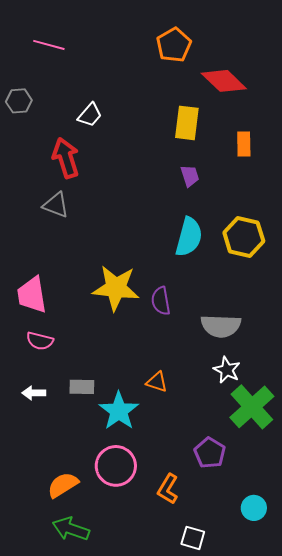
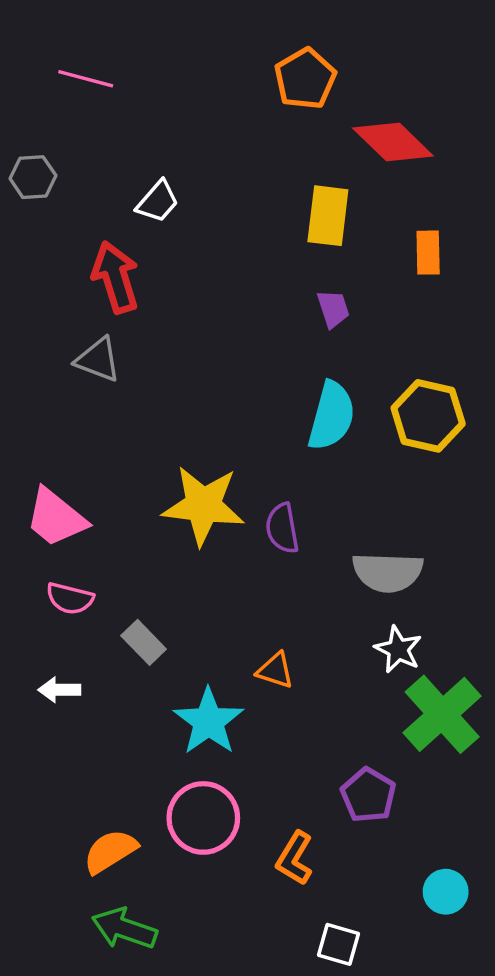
pink trapezoid: (32, 295) -> (56, 518), turned -42
gray rectangle: (82, 387) -> (144, 642), moved, turned 45

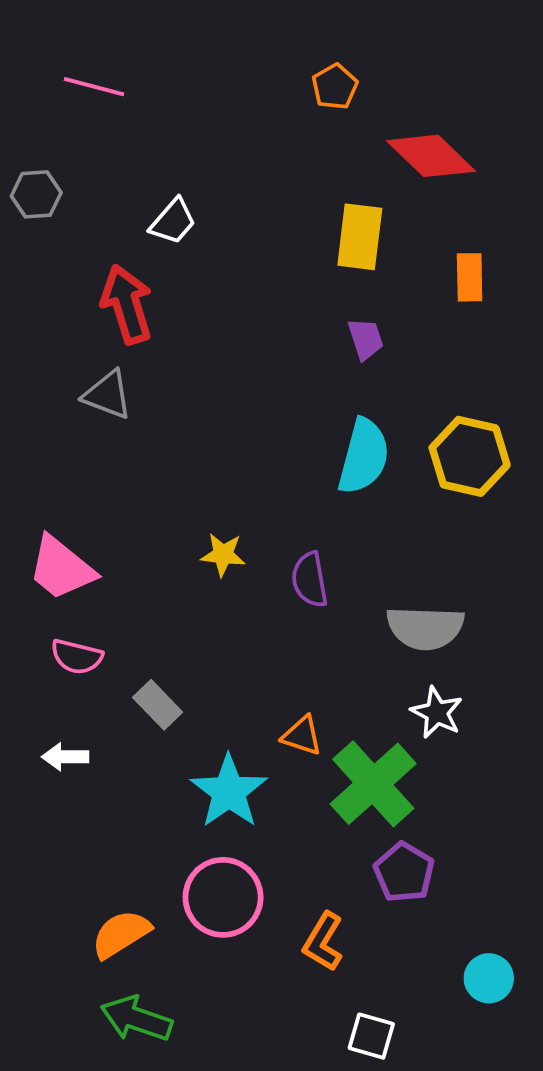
orange pentagon: (305, 79) -> (335, 87), size x0.7
yellow star: (203, 505) -> (223, 555), size x0.5
green cross: (442, 714) -> (373, 784), moved

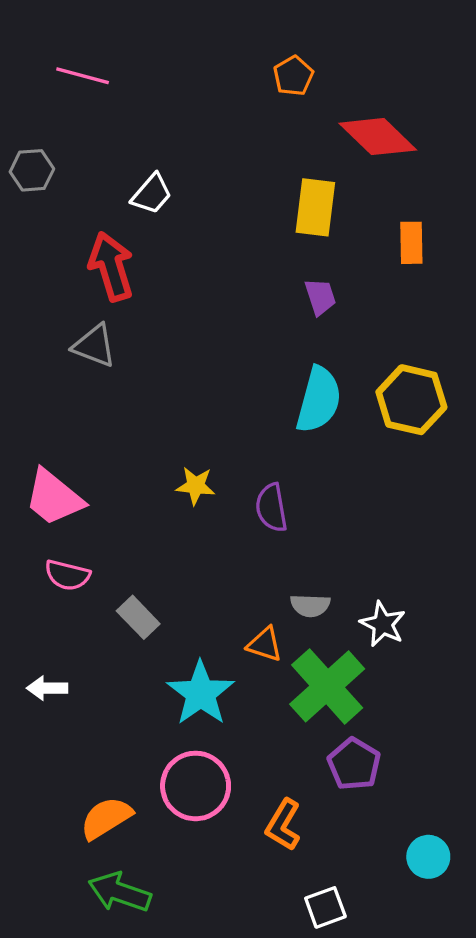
gray semicircle: (425, 628) -> (310, 605), moved, size x0.6
white arrow: (65, 757) -> (47, 688), moved
white square: (371, 1036) -> (325, 907), turned -36

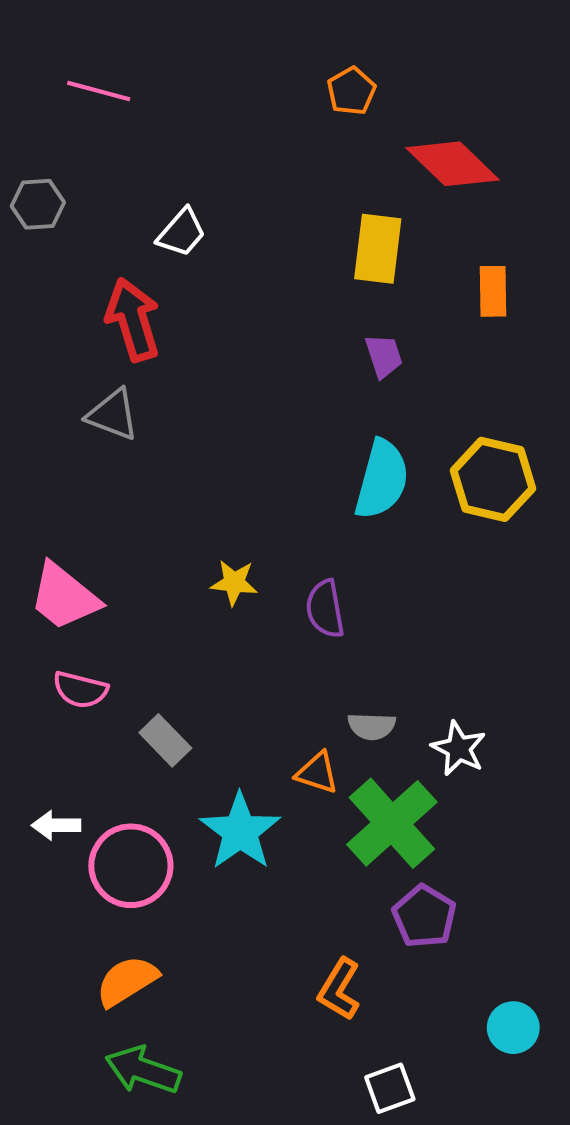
pink circle: (196, 786) -> (131, 866), moved

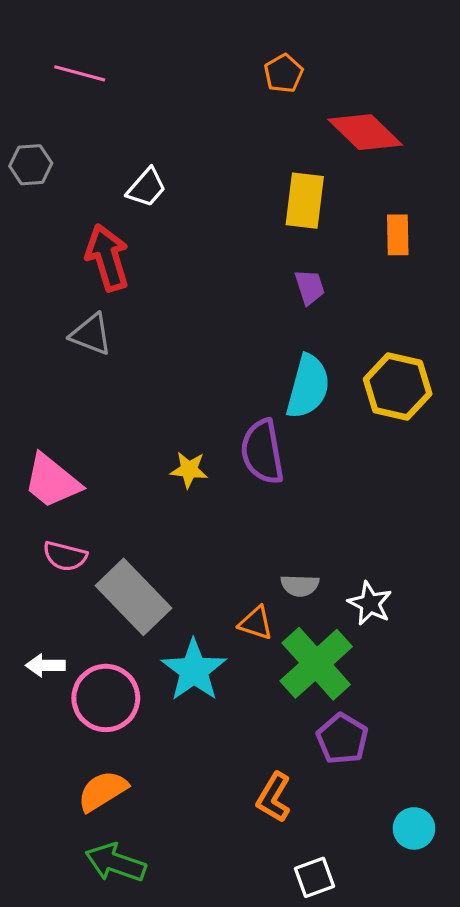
purple semicircle: (325, 609) -> (262, 452), moved, size x1.4
gray rectangle: (165, 740) -> (134, 597), size x1.8

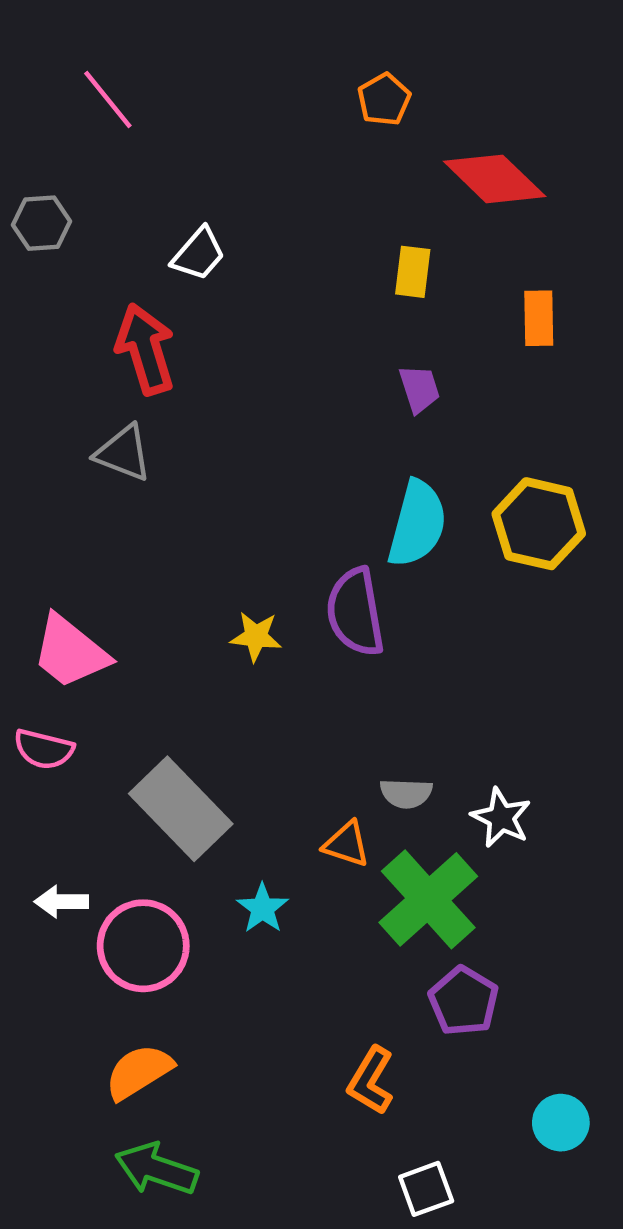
pink line: (80, 73) -> (108, 99), turned 36
yellow rectangle: (305, 201) -> (413, 272), size x0.7
pink semicircle: (65, 556) -> (44, 749), moved
cyan star: (194, 670) -> (263, 908), size x0.6

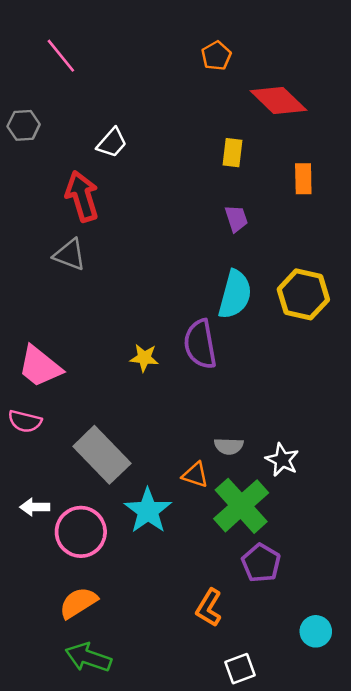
cyan star: (263, 908) -> (148, 511), size x1.6

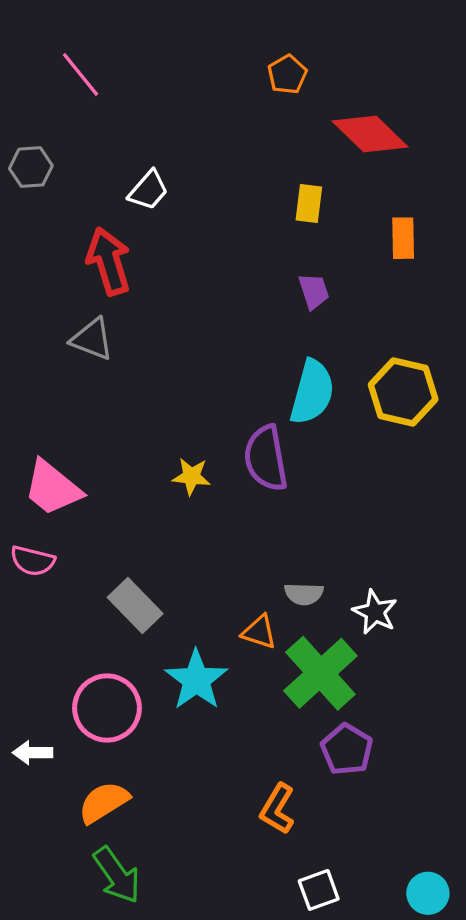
gray rectangle: (102, 455) -> (135, 605), size x0.7
white arrow: (35, 507) -> (33, 753), moved
cyan circle: (316, 631) -> (428, 893), moved
green arrow: (88, 657) -> (117, 875), turned -144

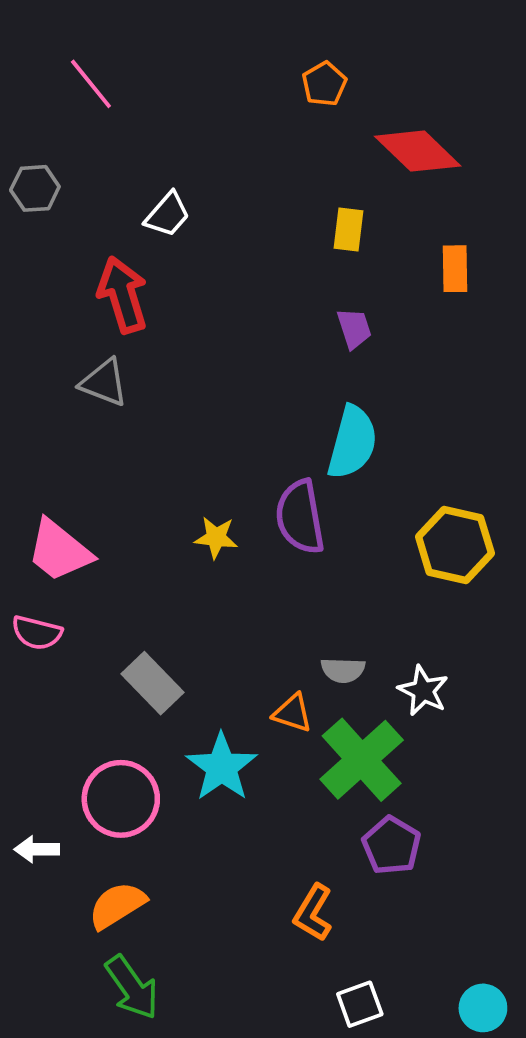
yellow hexagon: (403, 392) -> (455, 545), moved

